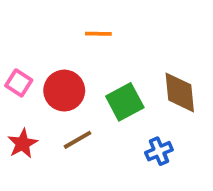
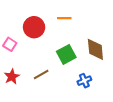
orange line: (98, 34) -> (64, 18), moved
red circle: (64, 91) -> (34, 27), moved

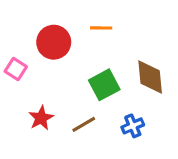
brown line: (41, 75) -> (84, 124), moved
red star: (12, 77) -> (41, 118), moved

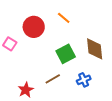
orange line: (101, 28) -> (64, 18), turned 40
red star: (41, 118) -> (26, 90), moved

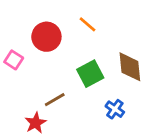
brown line: (53, 79) -> (55, 100), moved
blue cross: (84, 80) -> (115, 109), turned -32

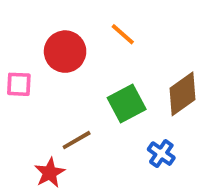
pink square: (14, 60) -> (19, 84), turned -30
brown diamond: (130, 67) -> (182, 94), turned 60

